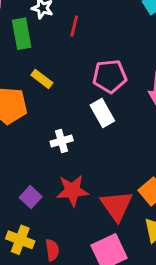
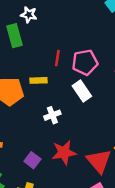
red line: (74, 26) -> (57, 58), moved
yellow rectangle: (42, 79) -> (39, 80), moved, turned -35

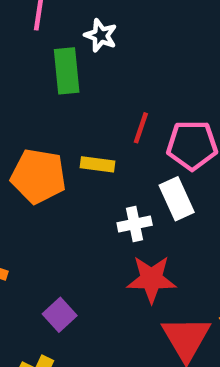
white cross: (52, 115) -> (135, 224), moved
red star: (64, 152) -> (151, 279), moved

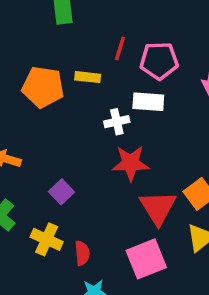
white rectangle: (177, 199) -> (148, 102), turned -60

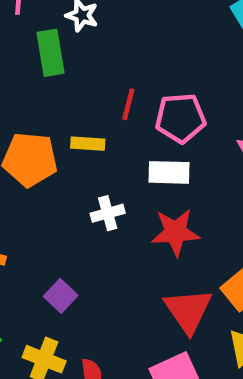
white cross: (117, 122) -> (108, 213), moved
red star: (131, 163) -> (176, 232), moved

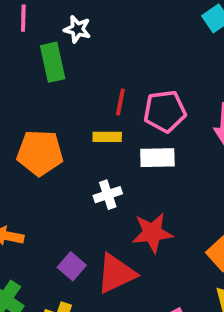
yellow rectangle: (88, 144) -> (107, 137), moved
red star: (176, 232) -> (152, 233), moved
red triangle: (188, 311) -> (116, 274), moved, turned 42

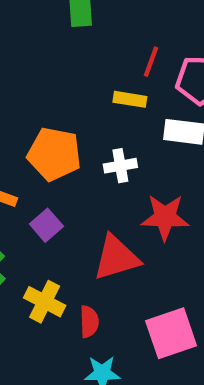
orange pentagon: (40, 153) -> (54, 154), moved
purple square: (72, 266) -> (46, 225), moved

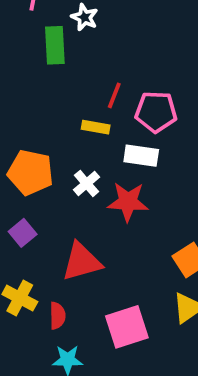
white cross: (120, 166) -> (87, 183), turned -32
red star: (165, 217) -> (128, 202), moved

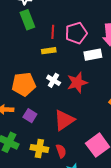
green rectangle: (55, 45) -> (27, 20), moved
white rectangle: (141, 156) -> (93, 55), moved

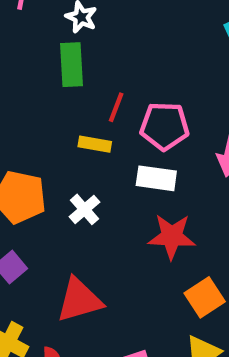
white rectangle: (93, 55) -> (156, 178), moved
red star: (77, 83) -> (172, 236), moved

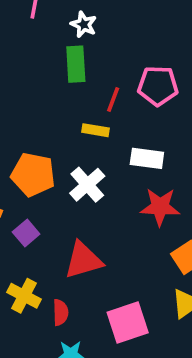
pink pentagon: (165, 126) -> (158, 86), moved
white cross: (85, 209) -> (87, 185), size x1.4

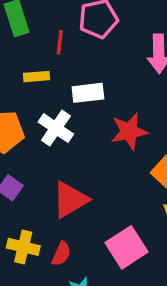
yellow rectangle: (95, 130) -> (37, 77), moved
white rectangle: (147, 158) -> (88, 93), moved
red semicircle: (60, 312) -> (61, 254), turned 40

